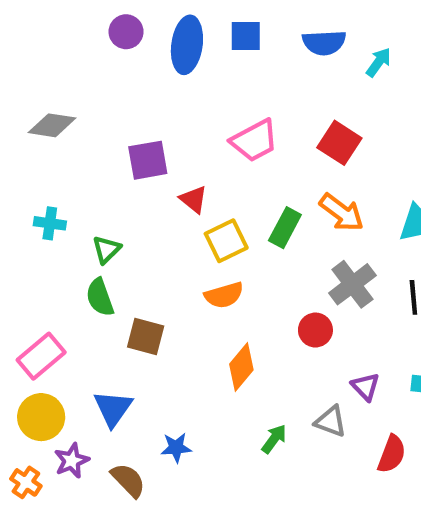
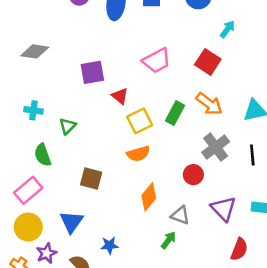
cyan arrow: (379, 62) -> (227, 29), moved
green semicircle: (100, 297) -> (43, 155), moved
purple triangle: (366, 387) -> (223, 209), size x1.5
gray triangle: (331, 421) -> (180, 215), moved

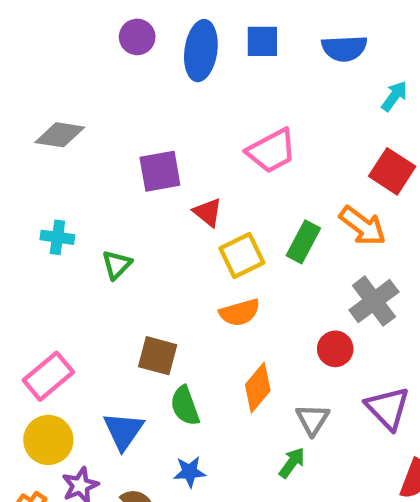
red square: (208, 62) -> (392, 171), moved
green semicircle: (43, 155) -> (185, 406), moved
gray triangle: (180, 215) -> (312, 419), turned 42

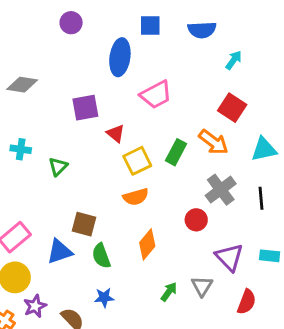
blue ellipse: (201, 51) -> (120, 57), moved
gray triangle: (312, 419) -> (202, 286), moved
blue triangle: (123, 431) -> (60, 251), moved, turned 36

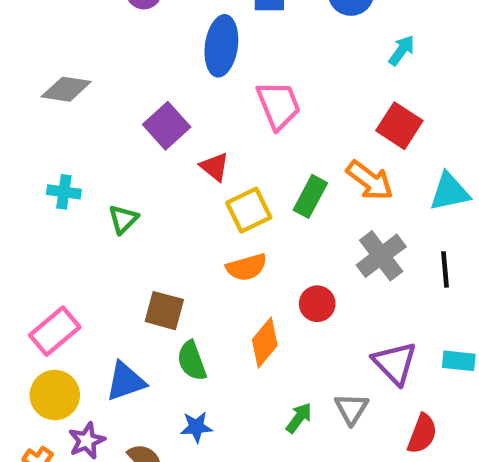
pink trapezoid: (156, 95) -> (278, 105), turned -84
purple square: (85, 108) -> (167, 126), turned -32
red circle: (196, 220) -> (317, 304), moved
blue triangle: (60, 251) -> (126, 381), moved

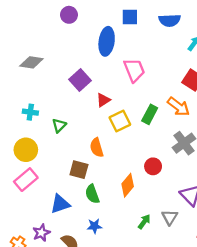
red triangle: (215, 167) -> (103, 100), turned 48
orange semicircle: (246, 267) -> (97, 148), moved, turned 90
yellow circle: (55, 395) -> (26, 150), moved

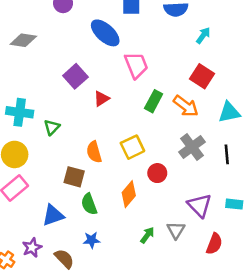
blue ellipse: (107, 41) -> (105, 33), turned -56
gray diamond: (31, 62) -> (23, 40), moved
cyan cross: (30, 112) -> (20, 112), size x1.5
green rectangle: (150, 114) -> (154, 101), moved
yellow square: (120, 121) -> (132, 147), moved

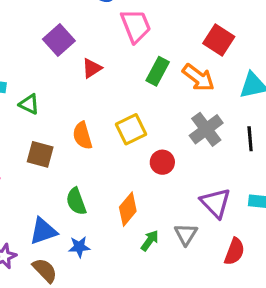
green triangle: (52, 127) -> (29, 104), turned -49
brown square: (74, 177) -> (40, 154), moved
orange diamond: (129, 194) -> (128, 209), moved
blue triangle: (53, 215) -> (43, 231), moved

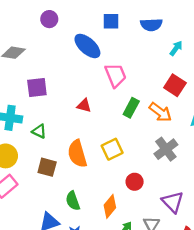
purple square: (59, 40) -> (37, 88), moved, turned 35
red triangle: (92, 68) -> (84, 105), turned 48
orange semicircle: (82, 136) -> (77, 154), size x1.4
red circle: (162, 162) -> (135, 182), moved

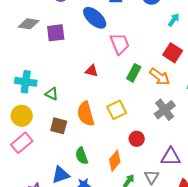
purple square: (37, 88) -> (56, 33), moved
purple triangle: (173, 202) -> (171, 157), turned -45

